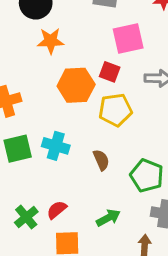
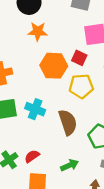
brown semicircle: (101, 160) -> (68, 122), size x1.6

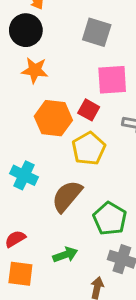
yellow pentagon: (81, 86) -> (89, 149), turned -30
brown semicircle: (68, 122) -> (67, 196), turned -125

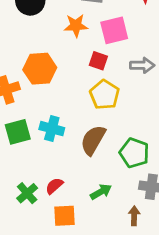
orange star: (35, 70) -> (76, 26), moved
orange hexagon: (53, 118) -> (40, 69), moved

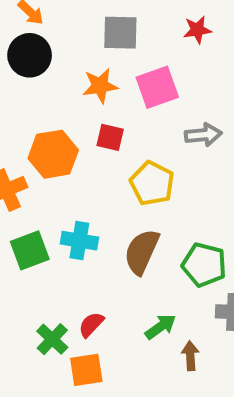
red square: (98, 61) -> (110, 137), moved
orange square: (64, 216) -> (86, 370), moved
brown arrow: (134, 216) -> (190, 356), moved

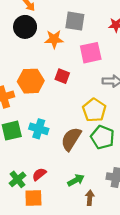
orange star: (100, 86) -> (54, 39), moved
yellow pentagon: (152, 183) -> (94, 110), moved
green pentagon: (204, 265) -> (102, 137), moved

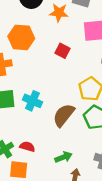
orange hexagon: (31, 81) -> (21, 37), moved
red semicircle: (39, 174) -> (27, 147), turned 48

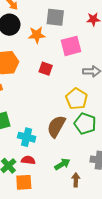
cyan cross: (32, 101) -> (27, 137), moved

